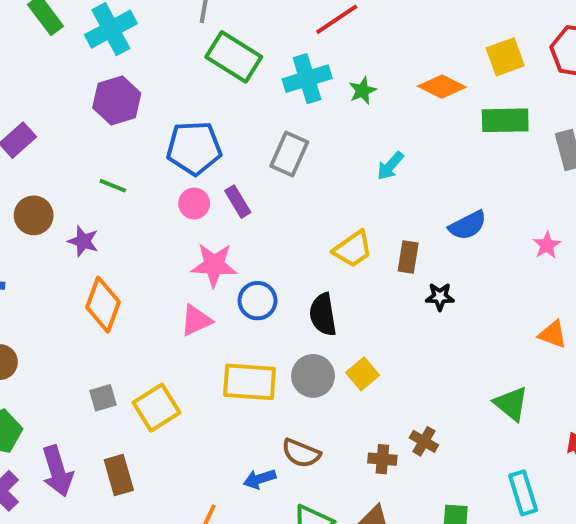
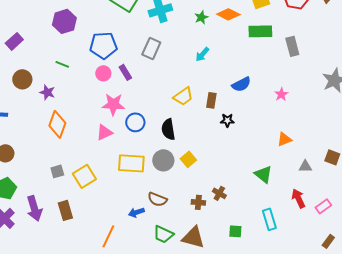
green star: (363, 91) -> (201, 17), moved
orange triangle: (553, 334) -> (284, 139), turned -42

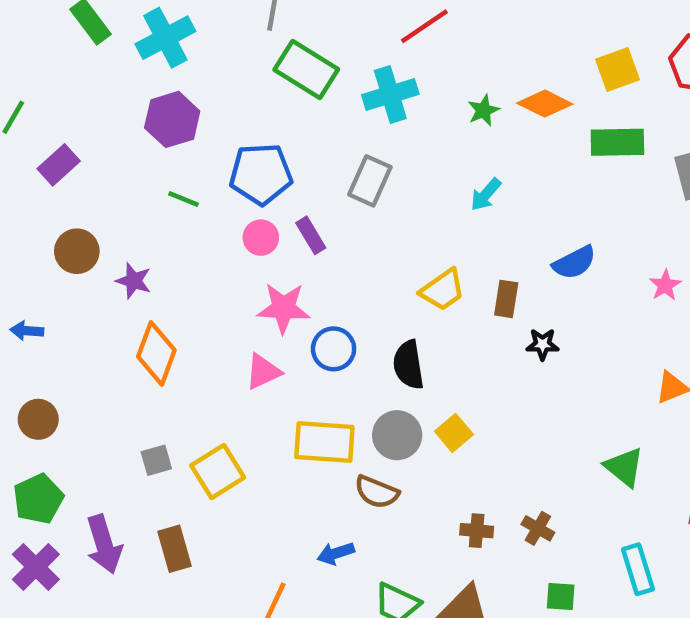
green line: (62, 64) -> (184, 199), moved
brown cross: (219, 193) -> (538, 528), moved
brown semicircle: (157, 199) -> (377, 492), moved

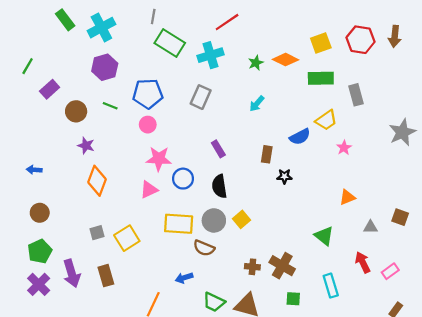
purple rectangle: (311, 235) -> (218, 149), moved
brown circle: (77, 251) -> (76, 111), moved
yellow trapezoid: (443, 290) -> (326, 120), moved
brown cross: (538, 528) -> (282, 266), size x1.6

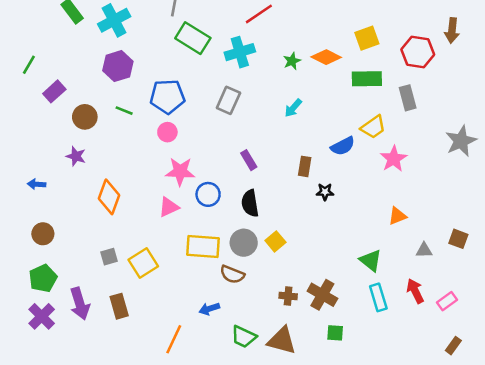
red hexagon: (360, 40) -> (418, 52), moved
purple star: (86, 146) -> (76, 156), moved
pink star: (344, 148) -> (394, 159), size x1.5
cyan rectangle: (331, 286) -> (378, 297), moved

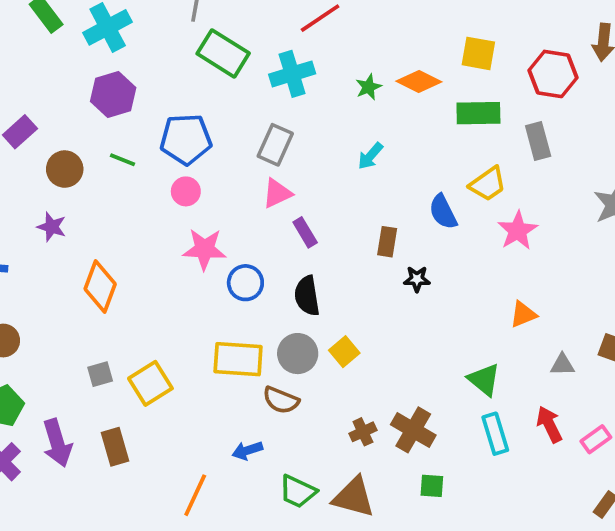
yellow square: (367, 38) -> (478, 53), turned 30
blue semicircle: (343, 146) -> (443, 212), turned 90
pink triangle: (169, 207) -> (277, 193), moved
brown cross: (288, 296) -> (363, 432), turned -30

